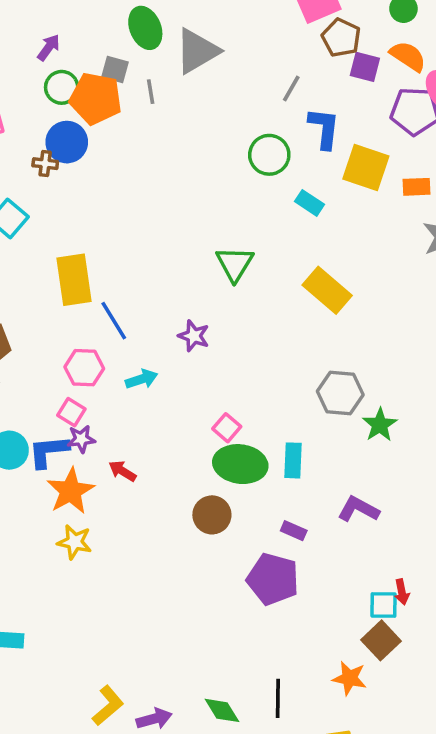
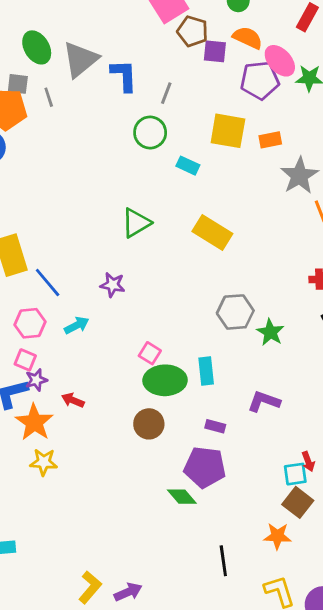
gray line: (291, 88) -> (166, 93), moved
blue L-shape: (324, 128) -> (124, 76), moved
green triangle: (235, 264) -> (136, 223), turned 36
green diamond: (222, 710) -> (182, 497), moved

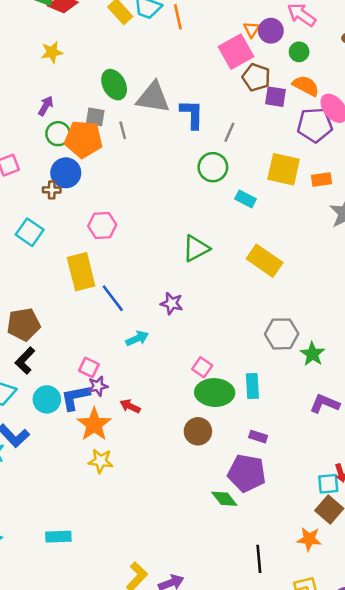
gray triangle: (80, 59) -> (153, 98), turned 45
pink hexagon: (30, 323) -> (102, 225), moved
purple L-shape: (264, 401) -> (325, 404), moved

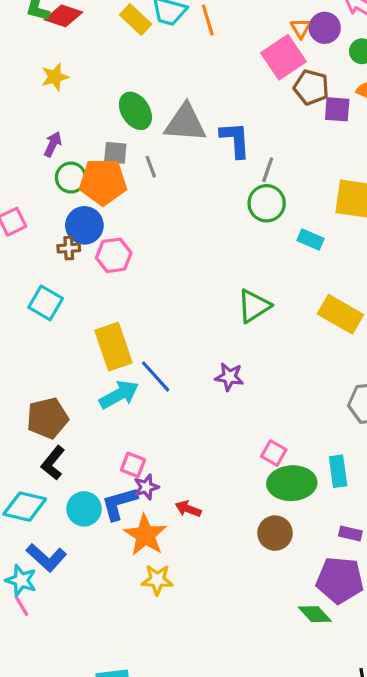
gray line: (229, 132) -> (268, 170), moved
pink hexagon: (102, 225) -> (114, 255), moved
cyan arrow: (137, 338) -> (119, 395), moved, size x1.4

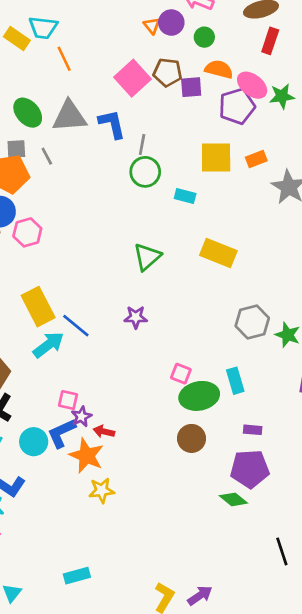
orange line: (208, 20) -> (64, 59), moved
pink square: (284, 57) -> (132, 78), moved
red arrow: (188, 509) -> (104, 432), moved

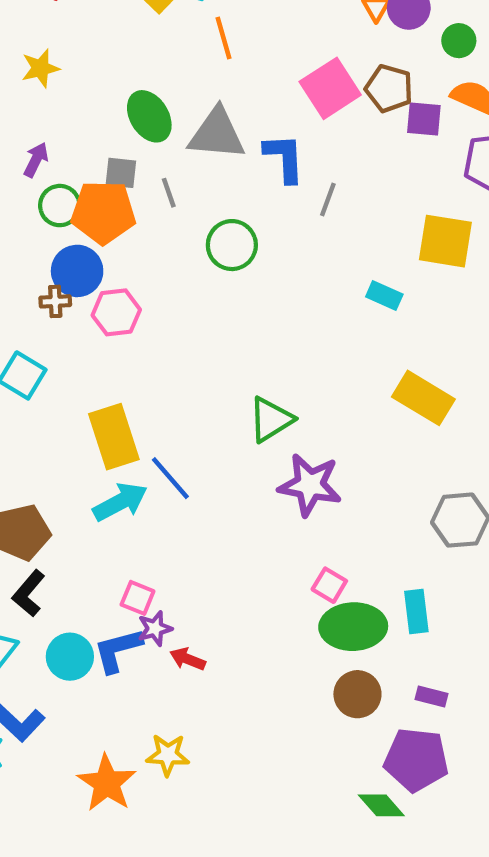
green circle: (145, 172) -> (232, 245), moved
green triangle: (147, 257) -> (271, 419), moved
purple star: (136, 317) -> (310, 485), moved, size x1.6
brown circle: (192, 438) -> (357, 694), moved
orange star: (87, 456) -> (107, 783), moved

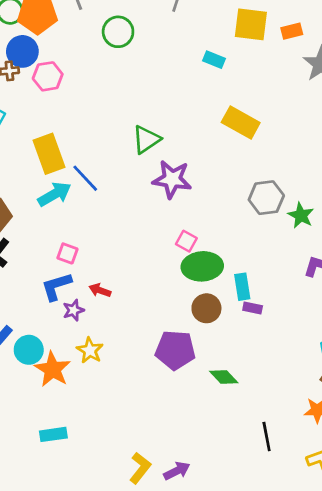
cyan rectangle: (416, 611) -> (242, 287), moved
purple star: (155, 628) -> (73, 310), moved
cyan circle: (70, 657) -> (29, 350), moved
yellow star: (168, 755) -> (90, 350), turned 30
purple pentagon: (416, 760) -> (175, 350), moved

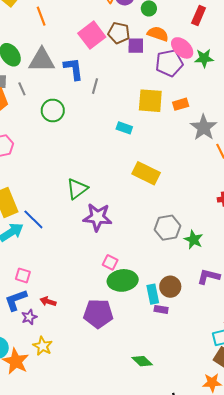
brown circle: (206, 308) -> (170, 287), moved
purple pentagon: (175, 350) -> (98, 314), moved

